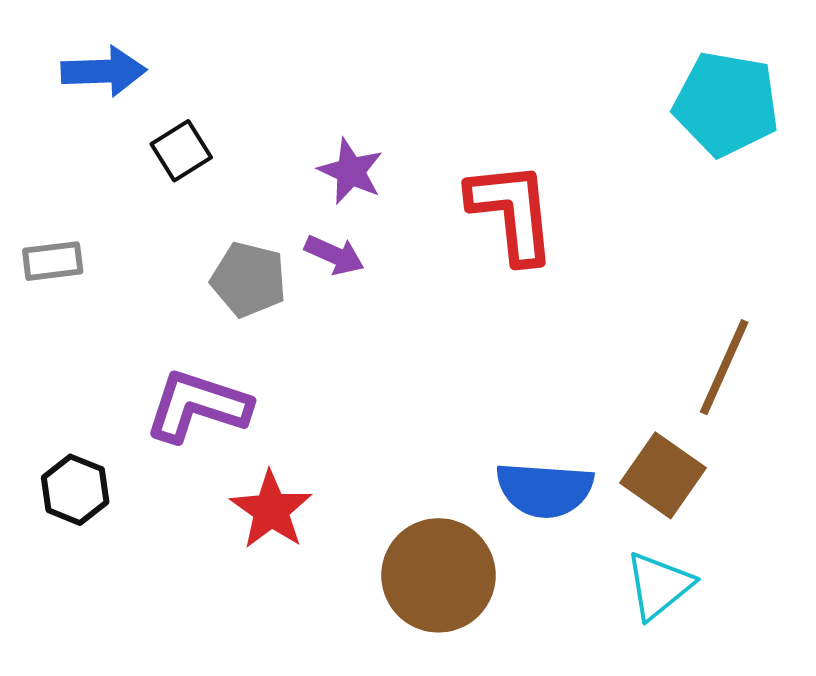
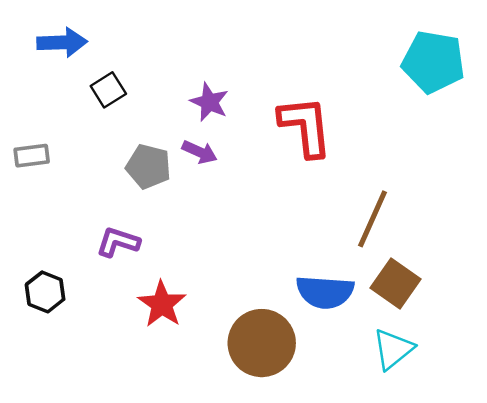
brown line: (724, 367) -> (372, 219), moved
purple L-shape: (198, 406) -> (118, 242), size x0.7

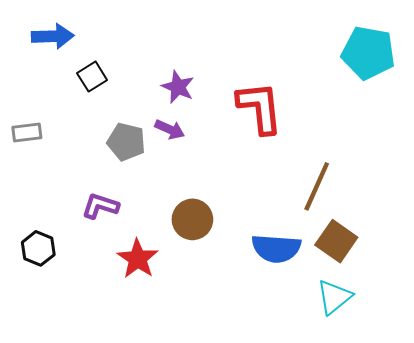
brown circle: (262, 343) -> (192, 219), moved, size x0.7

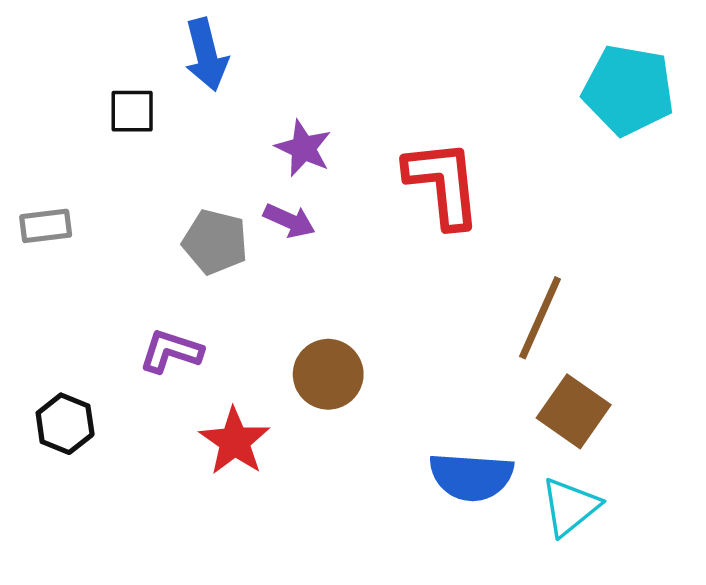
blue arrow: (53, 36) -> (206, 55), moved, turned 78
black square: (92, 77) -> (132, 111), moved, turned 32
blue semicircle: (276, 248) -> (471, 477), moved

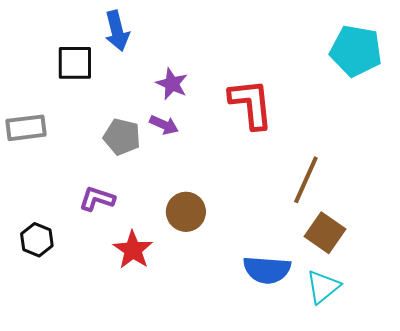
black square: (132, 111) -> (75, 63), size x1.4
gray rectangle: (46, 226) -> (26, 128), size x1.4

